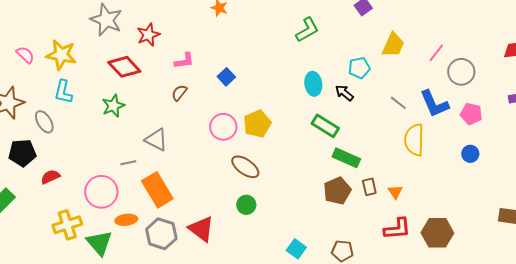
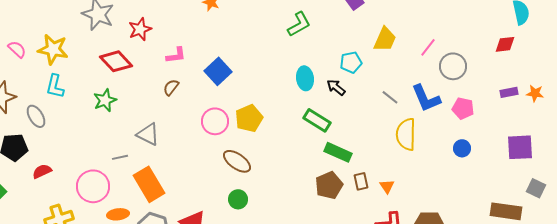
blue square: (226, 77) -> (218, 71), size x1.5

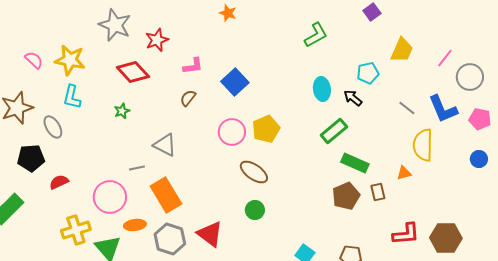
green star: (105, 100) -> (122, 111), size x0.7
green rectangle: (317, 120) -> (334, 131), turned -72
orange triangle: (387, 186) -> (404, 173), moved, turned 49

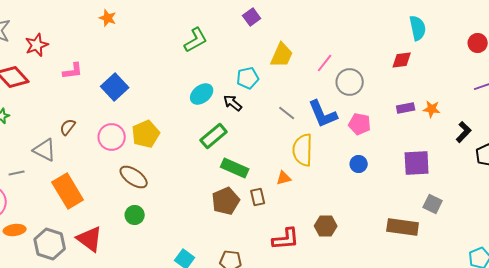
cyan ellipse: (322, 89) -> (202, 94), turned 60
brown semicircle: (188, 98) -> (68, 127), moved
orange rectangle: (166, 195) -> (68, 191), moved
brown hexagon: (446, 238) -> (326, 226), moved, size x0.7

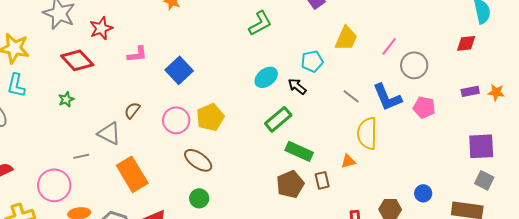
blue circle: (359, 164) -> (423, 193), moved
gray square: (433, 204) -> (484, 180), moved

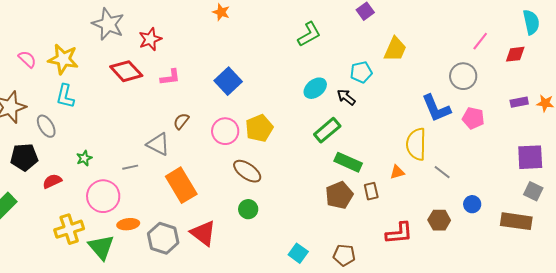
pink line: (389, 46) -> (480, 41), moved
pink L-shape: (137, 54) -> (170, 77), moved
gray line: (351, 96) -> (442, 172), moved
green star: (66, 99) -> (84, 158), moved

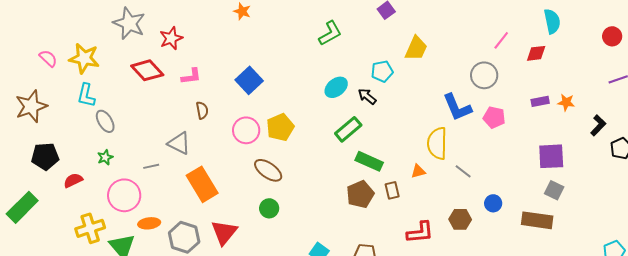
brown semicircle: (181, 121) -> (202, 110), moved, turned 132
gray ellipse: (46, 126) -> (105, 121), moved
red triangle: (203, 233) -> (224, 232), turned 32

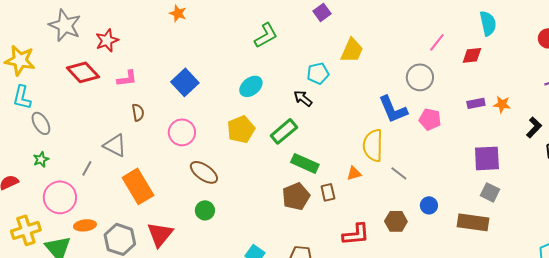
cyan ellipse: (336, 87) -> (251, 86), moved
yellow pentagon: (280, 127) -> (241, 129), moved
gray line: (151, 166) -> (87, 168), turned -49

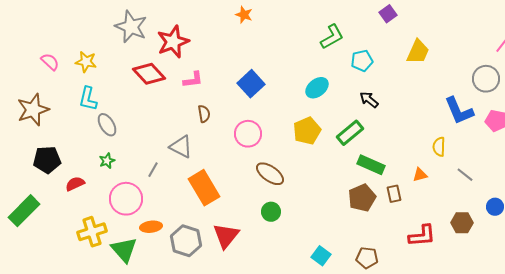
red star: (107, 40) -> (173, 42), size x1.4
yellow star: (20, 60) -> (86, 62), size x0.7
cyan pentagon: (318, 73) -> (362, 61), moved
yellow semicircle: (373, 145) -> (439, 147), size x0.6

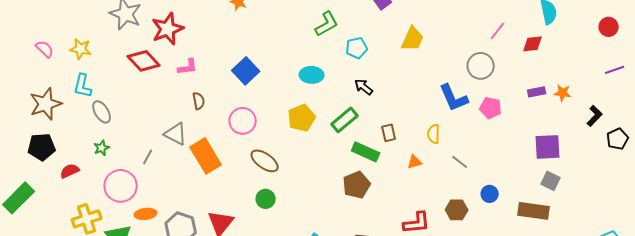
cyan ellipse: (317, 88) -> (312, 75), turned 40
brown star: (33, 110) -> (46, 104), moved
orange rectangle: (204, 188) -> (206, 156), moved
brown rectangle: (394, 194) -> (389, 133), moved

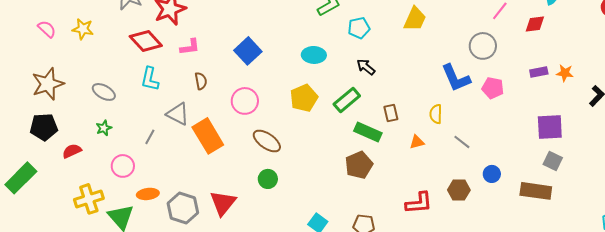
cyan L-shape: (83, 86) -> (150, 79), moved
gray ellipse: (102, 112) -> (104, 92), turned -30
pink circle: (121, 186) -> (123, 166), size x0.7

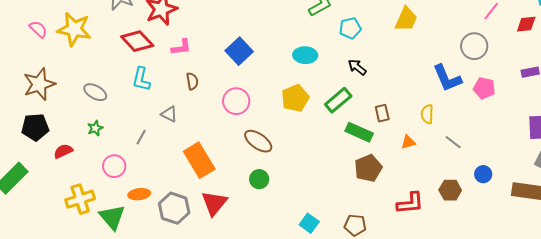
yellow star: (83, 29) -> (74, 29), size x1.6
gray triangle: (178, 114) -> (169, 114), size x0.7
orange rectangle: (208, 136) -> (199, 160), moved
brown pentagon: (359, 165) -> (368, 168), moved

